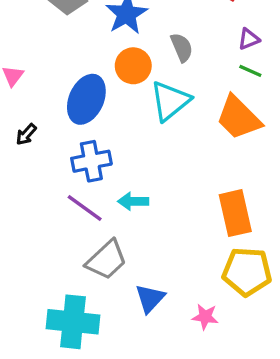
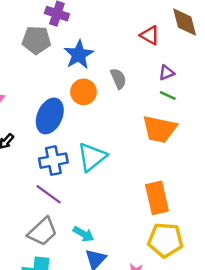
cyan triangle: (170, 101) -> (92, 157), moved
orange trapezoid: (239, 118) -> (159, 129), turned -33
cyan arrow: (133, 201) -> (83, 234), moved, turned -150
gray trapezoid: (106, 260) -> (43, 232), moved

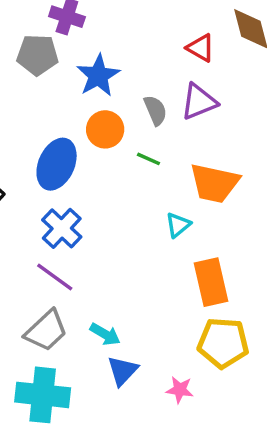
purple triangle: (167, 73) -> (199, 102), moved, size x1.6
green line: (168, 95) -> (149, 159), moved
cyan triangle: (92, 157) -> (178, 225), moved, size x0.6
blue cross: (53, 161) -> (62, 228), turned -36

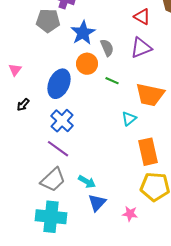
gray semicircle: (155, 110) -> (107, 48), moved

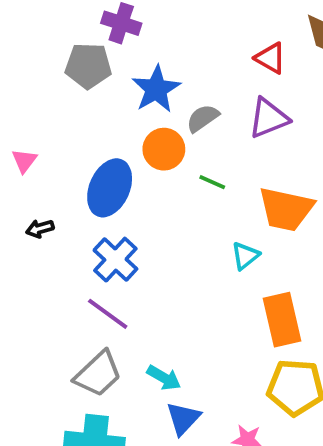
gray semicircle: (107, 48) -> (203, 118), turned -102
black arrow: (23, 105) -> (40, 229), turned 32

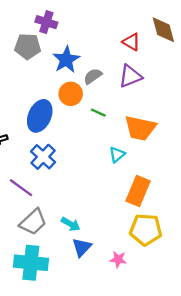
purple line: (108, 314) -> (21, 188), moved
orange rectangle: (282, 320) -> (138, 191), turned 36

